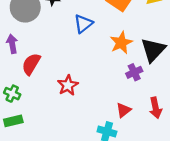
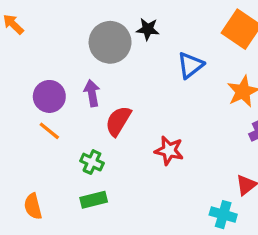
red star: (68, 85) -> (169, 151), turned -30

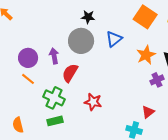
gray circle: (110, 42) -> (81, 41), moved
red star: (169, 151) -> (93, 102), moved
green cross: (92, 162) -> (54, 98), size x1.5

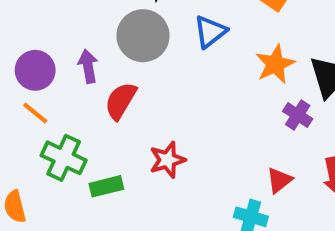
purple cross: (157, 80) -> (298, 115), turned -32
green cross: (54, 98) -> (64, 158), moved
red star: (93, 102) -> (167, 160), turned -30
green rectangle: (55, 121) -> (106, 186), moved

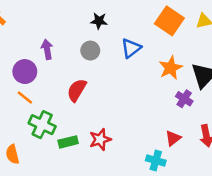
gray circle: (143, 36) -> (90, 51), size x0.6
purple arrow: (88, 66) -> (47, 49), moved
red star: (167, 160) -> (100, 139), moved

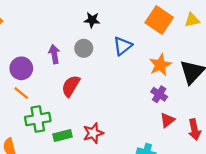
purple arrow: (47, 49) -> (54, 54), moved
purple cross: (184, 99) -> (159, 94), moved
green cross: (42, 125) -> (38, 119), turned -35
red triangle: (173, 138) -> (167, 120), moved

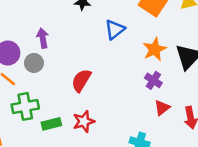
gray circle: (84, 48) -> (34, 63), moved
red semicircle: (71, 86) -> (81, 80), moved

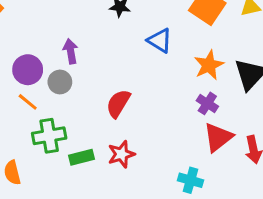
blue triangle: (115, 29) -> (160, 41), turned -50
red triangle: (162, 108) -> (218, 137), size x1.5

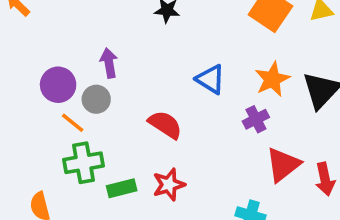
blue triangle: (160, 41) -> (211, 79), moved
orange line: (28, 102) -> (73, 123), moved
red semicircle: (118, 103) -> (165, 125), turned 92
purple cross: (207, 103) -> (256, 119), moved, turned 30

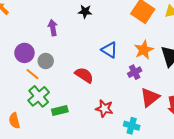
purple arrow: (109, 63) -> (53, 28), moved
green cross: (83, 163) -> (39, 96), turned -30
red star: (169, 185) -> (104, 109), moved, turned 30

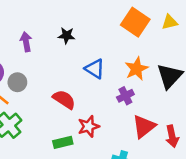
black star: (85, 11) -> (67, 36), moved
red star: (104, 109) -> (89, 126), moved, turned -30
green rectangle: (60, 111) -> (63, 142), moved

